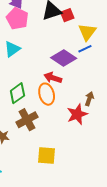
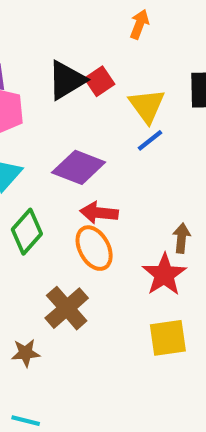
purple diamond: (64, 58) -> (79, 167), moved
green diamond: (17, 93) -> (27, 232), moved
yellow square: (46, 156) -> (168, 338), moved

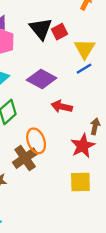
black triangle: (66, 80) -> (41, 29), turned -45
red arrow: (99, 213) -> (62, 107), moved
orange ellipse: (94, 248) -> (36, 141), moved

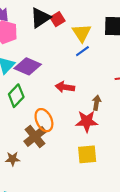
black triangle: (41, 29) -> (40, 18), turned 40
purple diamond: (42, 79) -> (28, 66), moved
red star: (83, 146) -> (87, 121), turned 30

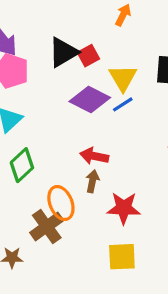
purple diamond: (28, 66) -> (90, 100), moved
brown arrow: (97, 103) -> (92, 181), moved

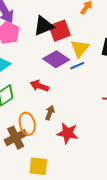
red square: (88, 56) -> (60, 31), size x1.5
red arrow: (94, 156) -> (39, 86), moved
yellow square: (122, 257) -> (38, 166), moved

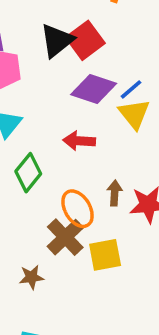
yellow triangle: (80, 48) -> (134, 114), moved
brown arrow: (50, 113) -> (115, 193), moved
yellow square: (38, 166) -> (105, 255), moved

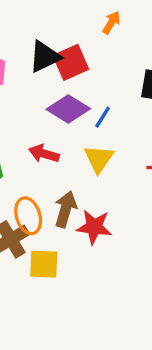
blue line: (131, 89) -> (103, 117), turned -30
yellow triangle: (134, 114) -> (99, 159), moved
brown arrow: (115, 193) -> (66, 209), size x1.5

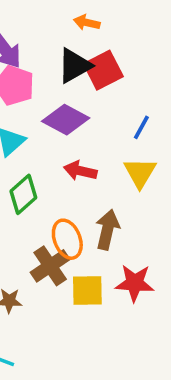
orange arrow: (111, 23) -> (87, 23), moved, turned -105
purple diamond: (68, 109) -> (66, 120), moved
red star: (94, 227) -> (135, 283), moved

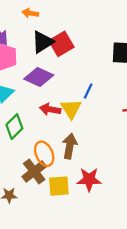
orange arrow: (87, 23) -> (30, 13), moved
blue line: (141, 127) -> (88, 91), moved
yellow triangle: (140, 173) -> (71, 109), moved

